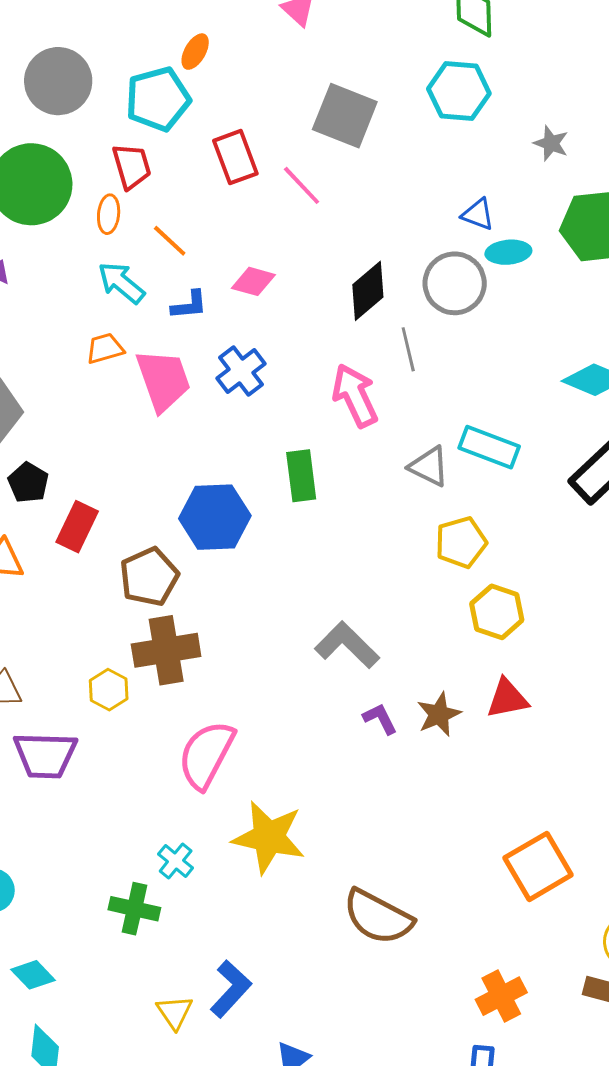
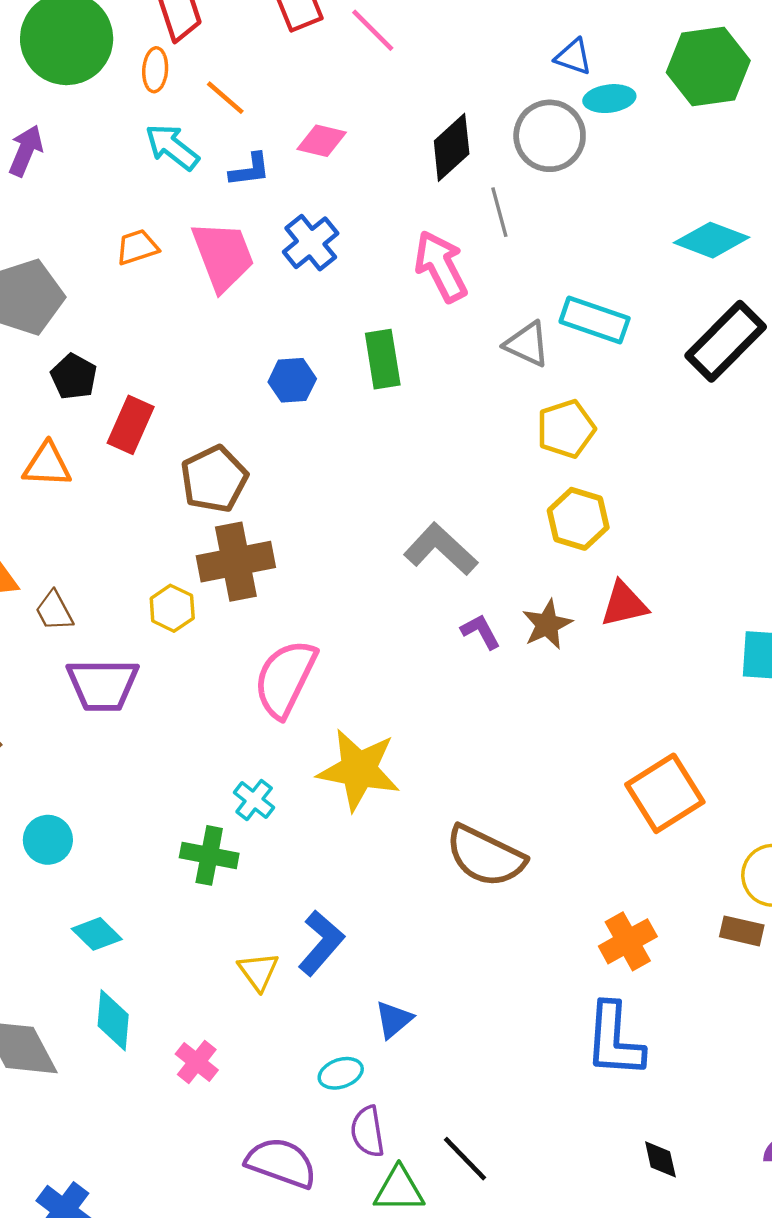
orange trapezoid: (105, 348) -> (137, 247), moved
blue hexagon: (215, 517) -> (292, 380), moved, size x0.6
yellow hexagon: (497, 612) -> (578, 519), moved

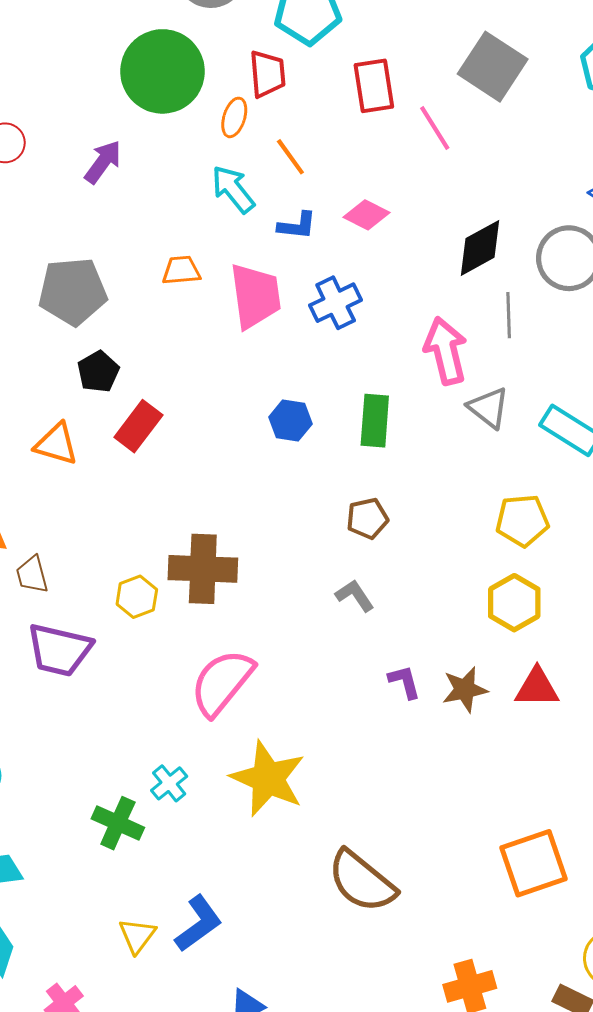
gray triangle: (527, 344) -> (488, 408), moved
brown pentagon: (214, 479) -> (367, 518), moved, size x0.7
gray L-shape: (441, 549) -> (355, 596), moved, size x0.6

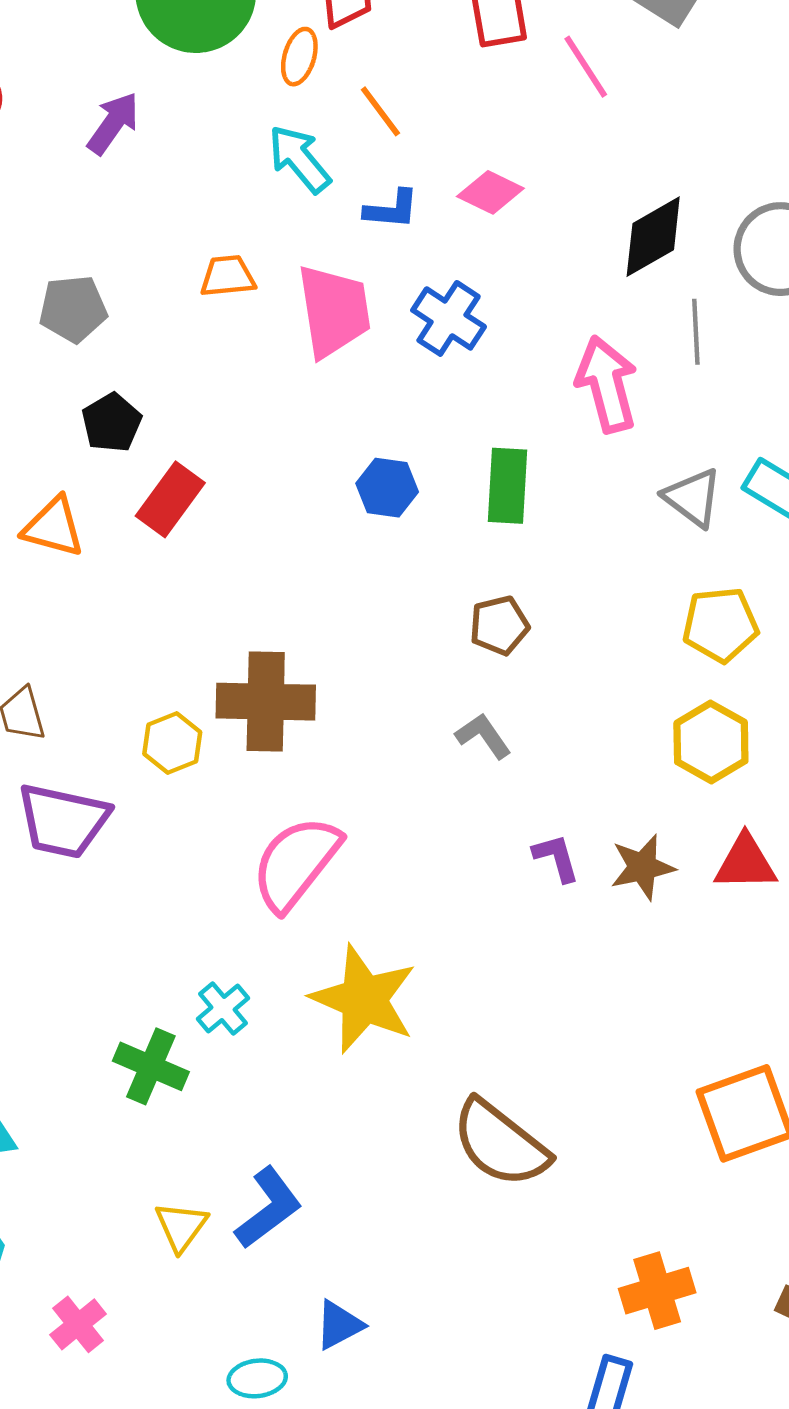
gray pentagon: (73, 291) -> (73, 309), size x0.7
blue cross: (336, 303) -> (449, 318), turned -30
gray triangle: (488, 408) -> (693, 498), moved

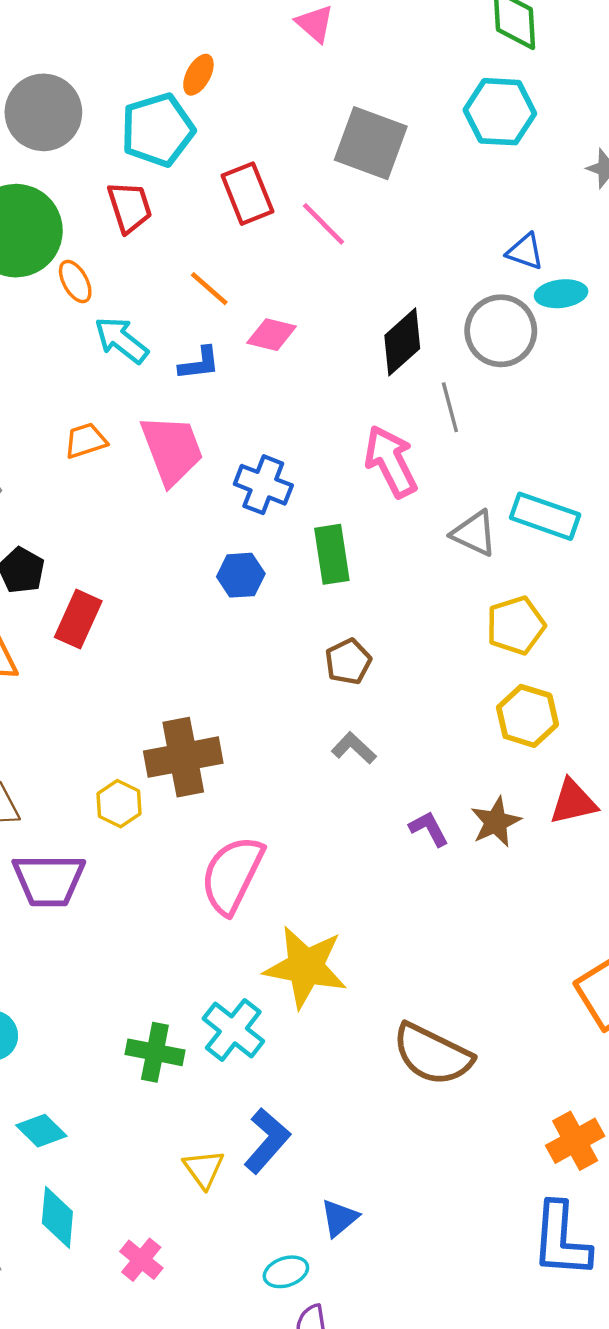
orange ellipse: (299, 57) -> (75, 281), moved, turned -33
orange line: (380, 111) -> (209, 289), moved
blue cross: (449, 318) -> (263, 485), moved
cyan cross: (223, 1008) -> (233, 1030), moved, size x1.5

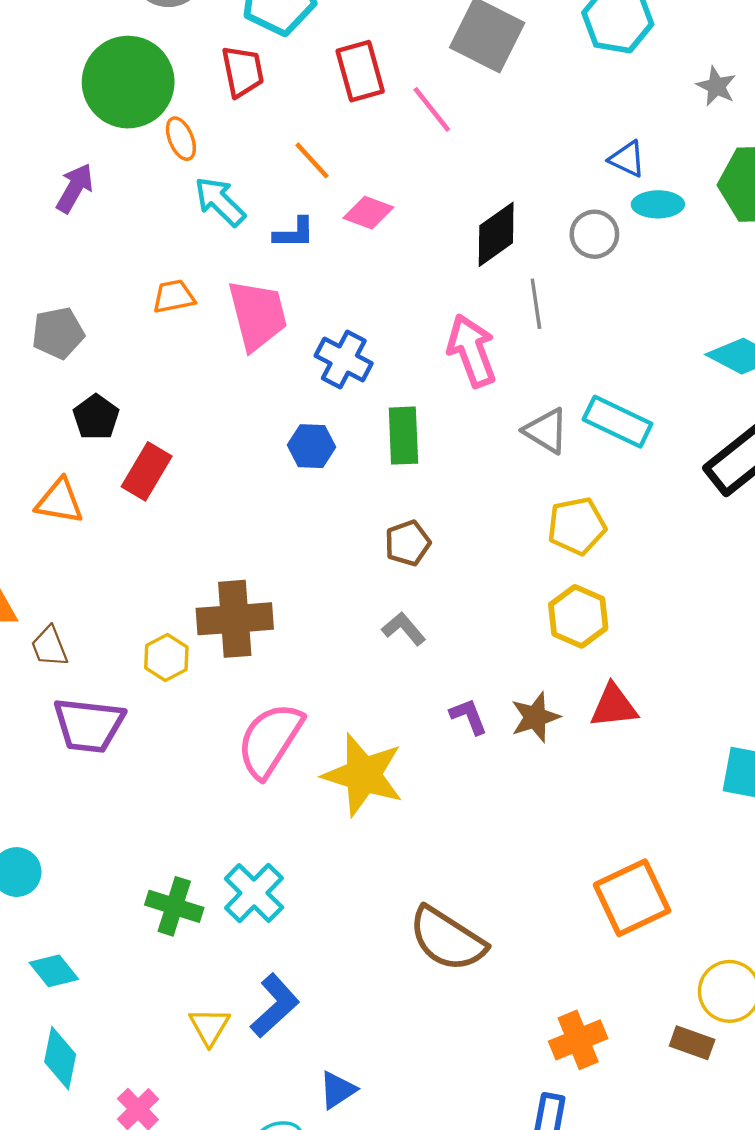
gray circle: (501, 331) -> (594, 234), size x0.7
yellow star: (306, 967) -> (363, 775), moved

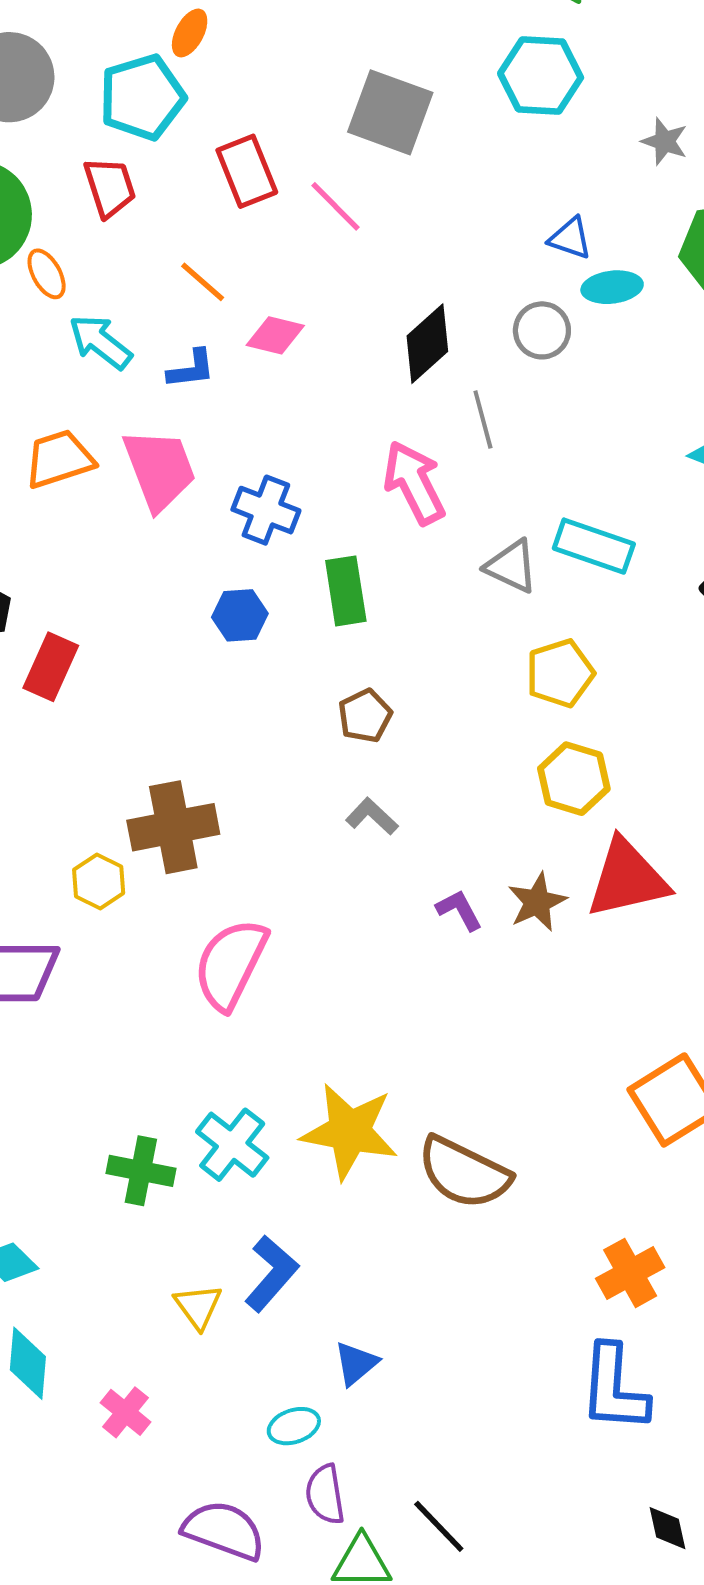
orange trapezoid: (174, 296) -> (59, 459), size x1.4
red triangle: (614, 706) -> (627, 879), size x1.5
yellow star: (363, 775) -> (349, 1131), moved

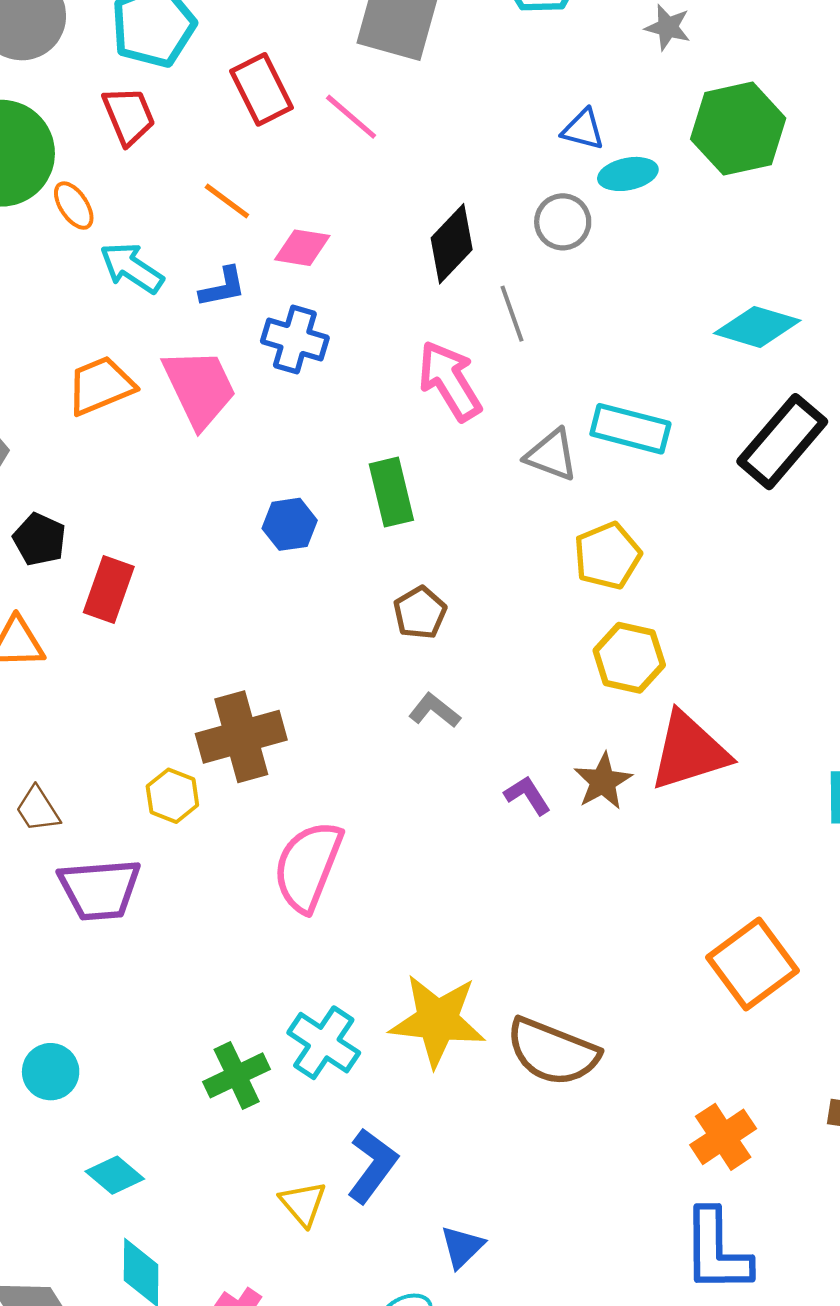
blue cross: (266, 510) -> (295, 339), moved
green cross: (141, 1171) -> (237, 1075), turned -32

